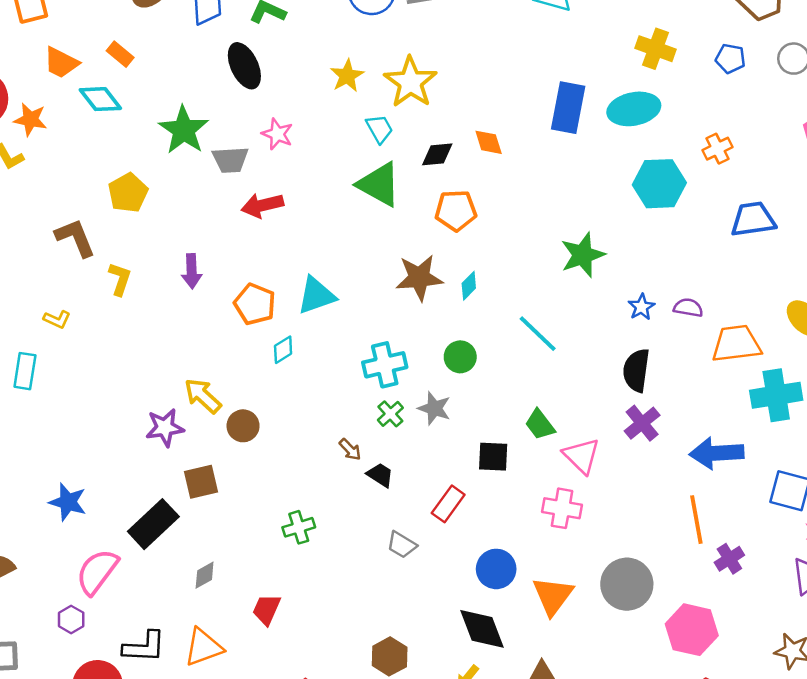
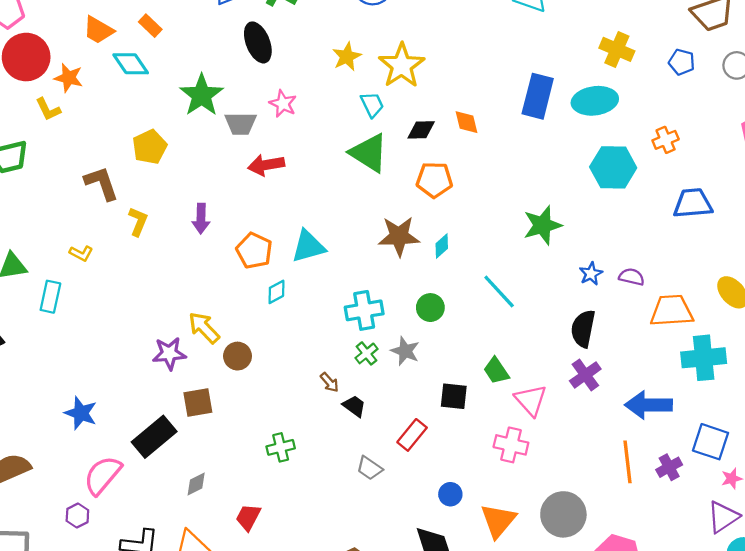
purple cross: (729, 559) -> (669, 467), moved
blue circle: (496, 569) -> (450, 494), size x0.7

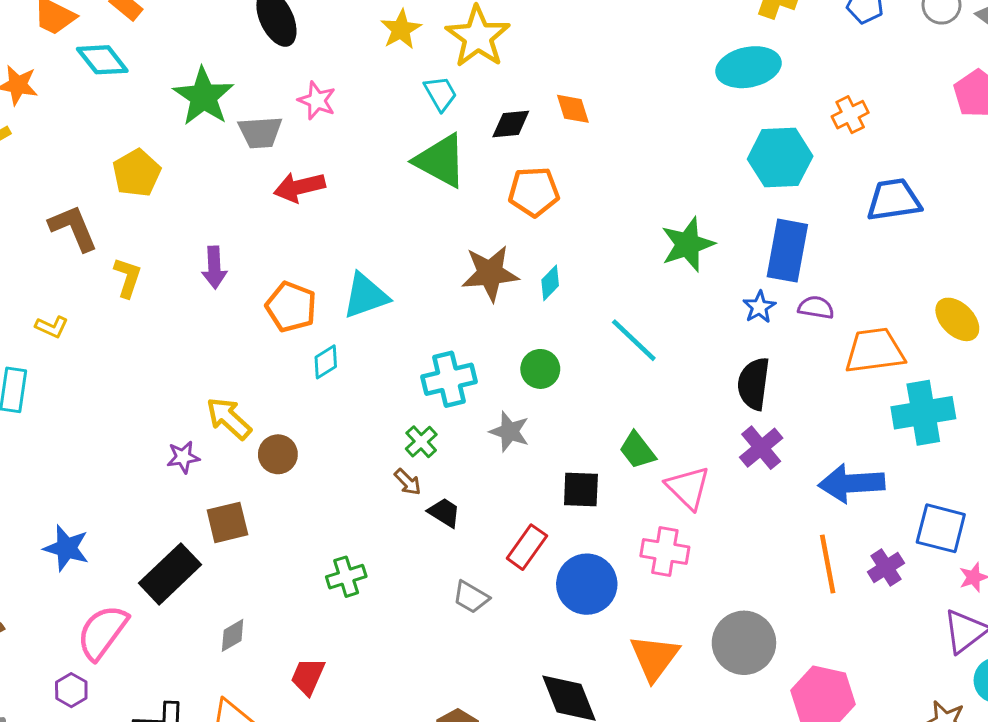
blue rectangle: (538, 96) -> (787, 251), moved
purple star: (169, 353) -> (183, 457), size x0.7
green cross: (366, 353) -> (421, 442), moved
blue circle: (450, 494) -> (587, 584), moved, size x1.8

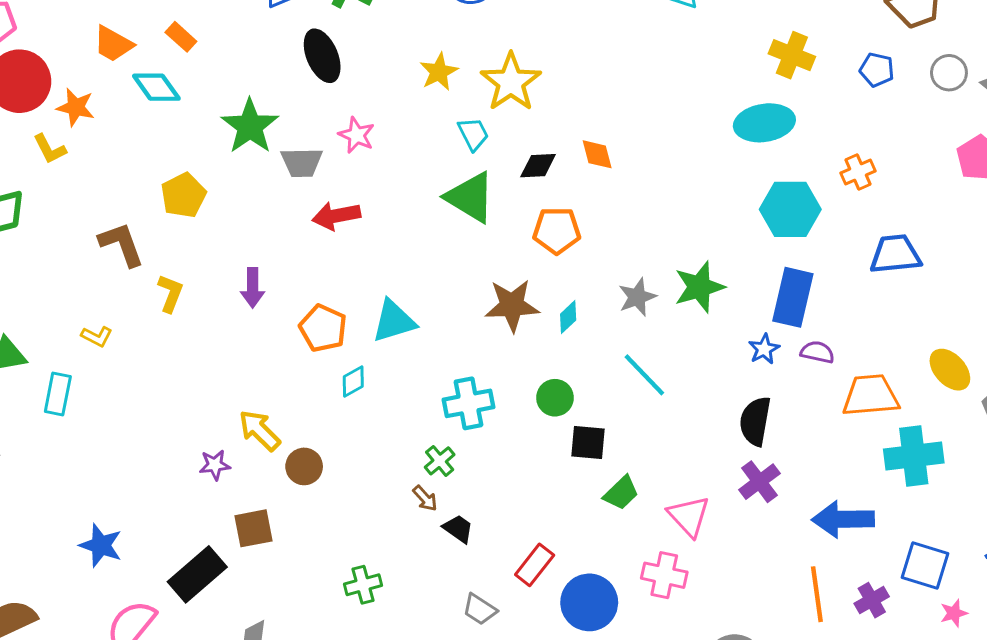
gray star: (509, 432) -> (637, 297), moved, turned 30
green trapezoid: (637, 450) -> (621, 493), moved, turned -99
black square: (581, 490) -> (588, 442), moved

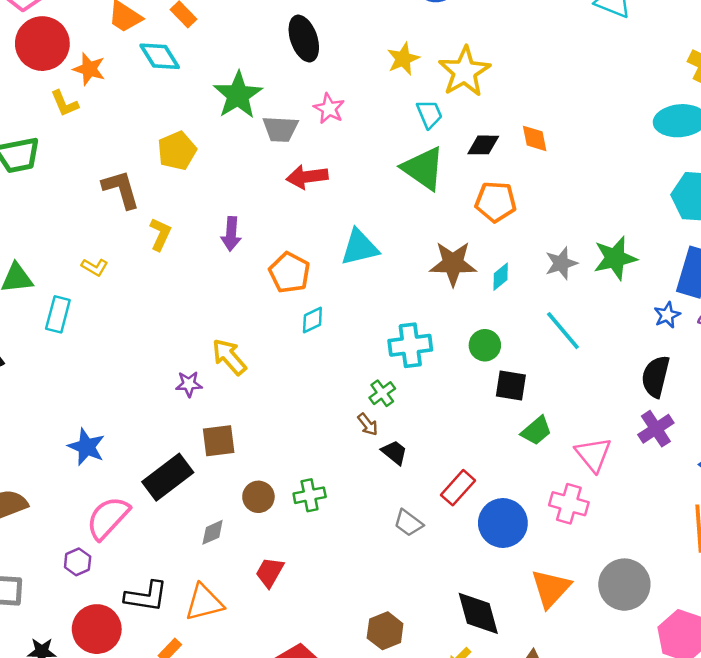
cyan triangle: (394, 321) -> (360, 247), moved
brown circle: (304, 466) -> (258, 497), moved

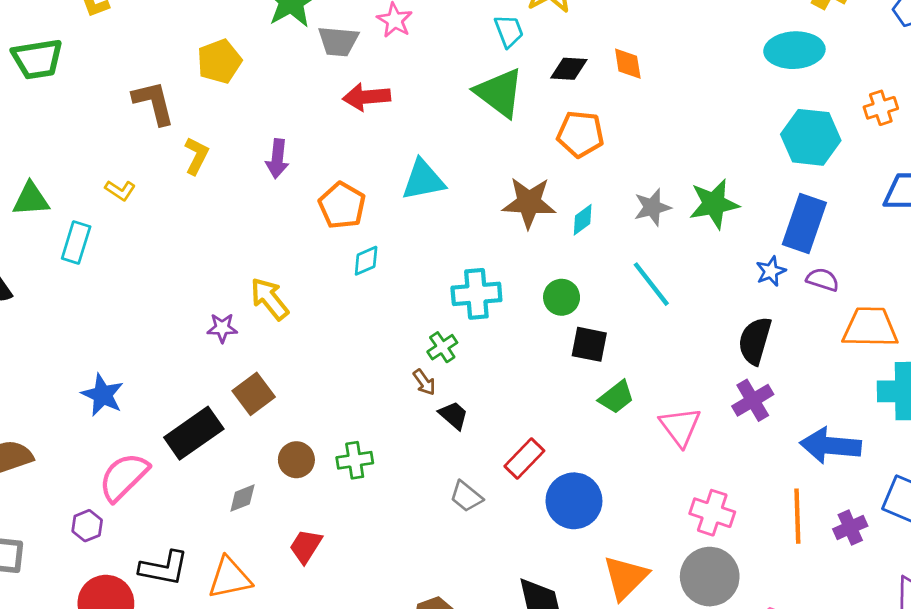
brown square: (219, 441) -> (254, 394), turned -32
pink cross: (569, 504) -> (712, 513), moved

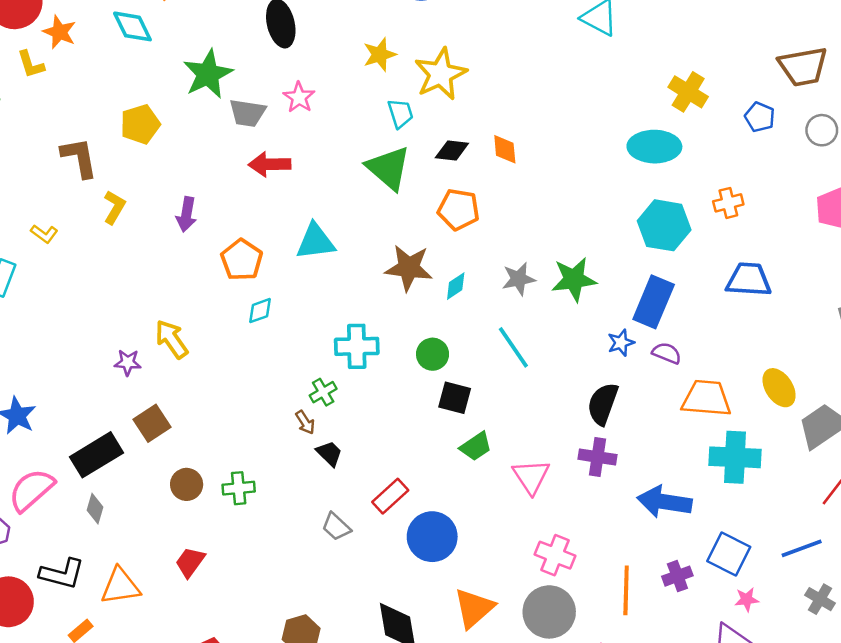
purple cross: (753, 400) -> (598, 457), turned 36
gray diamond: (242, 498) -> (95, 509), moved, turned -56
orange line: (797, 516) -> (626, 590), moved

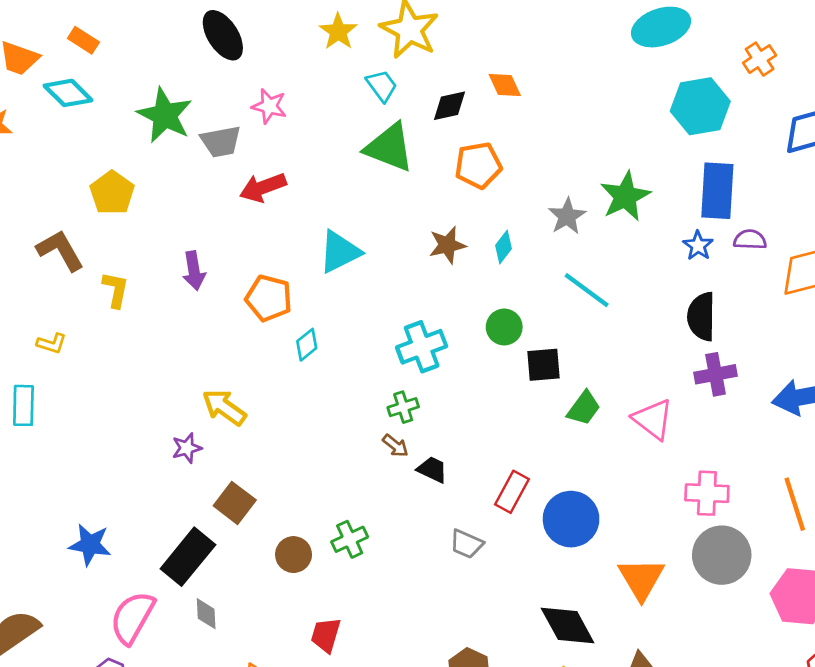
brown star: (409, 268) -> (447, 245), size x0.7
green cross: (323, 392) -> (403, 407), turned 32

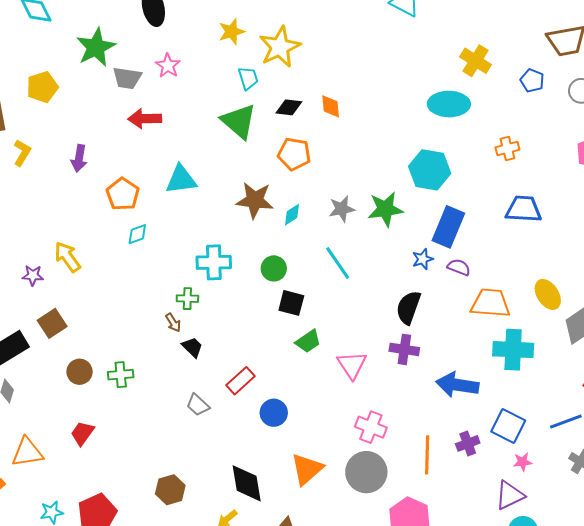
cyan hexagon: (700, 106) -> (430, 170), moved
brown star: (447, 245) -> (255, 200), size x1.4
blue circle: (571, 519) -> (274, 413), size x0.7

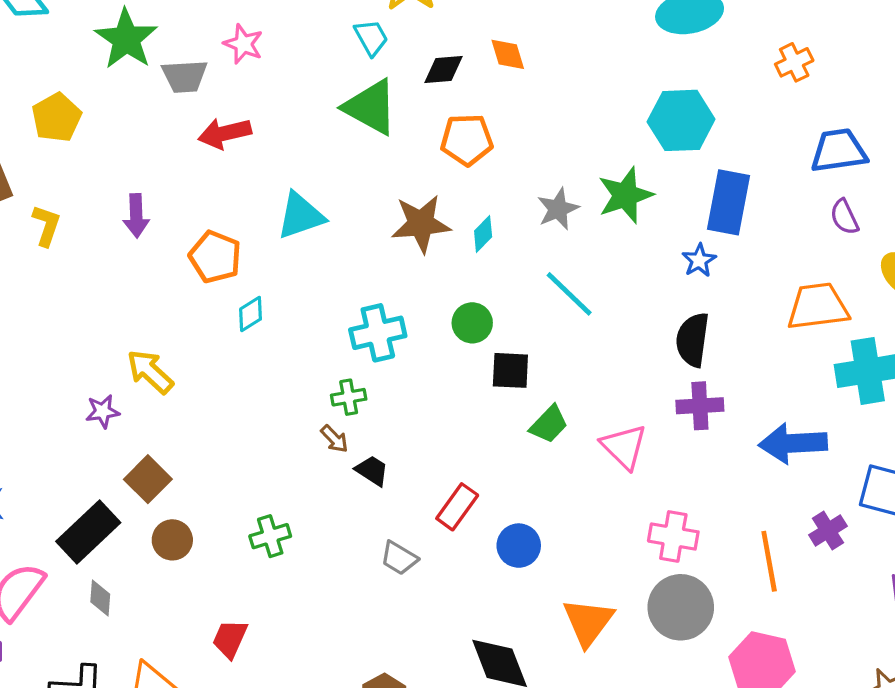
purple semicircle: (459, 267) -> (844, 217), moved, turned -125
brown circle: (80, 372) -> (172, 540), moved

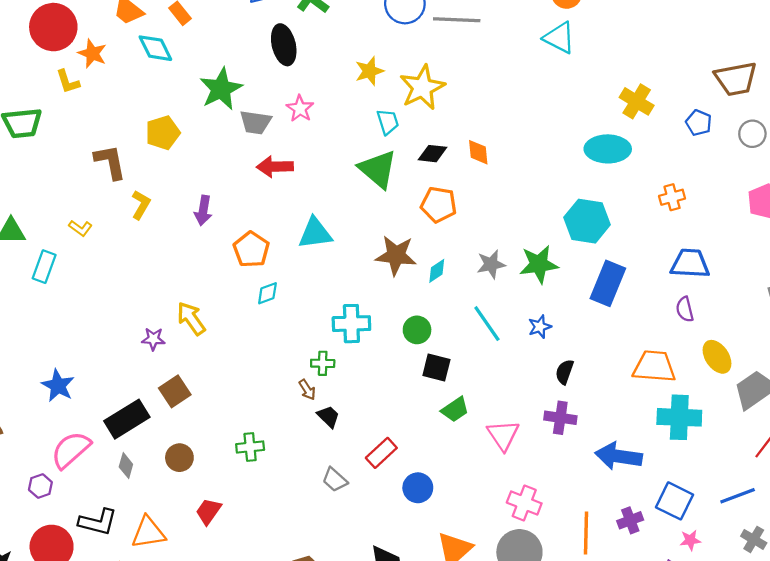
blue star: (699, 260) -> (540, 327), moved
black semicircle: (693, 340) -> (565, 372), size x0.7
brown circle: (172, 540) -> (179, 458), moved

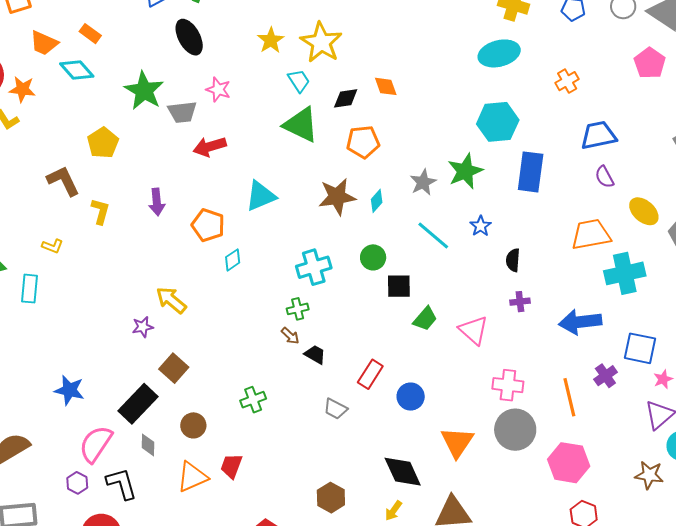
purple cross: (560, 418) -> (520, 302), size x0.7
black L-shape: (98, 522) -> (122, 484), moved, turned -105
orange triangle: (148, 533) -> (192, 477), moved

